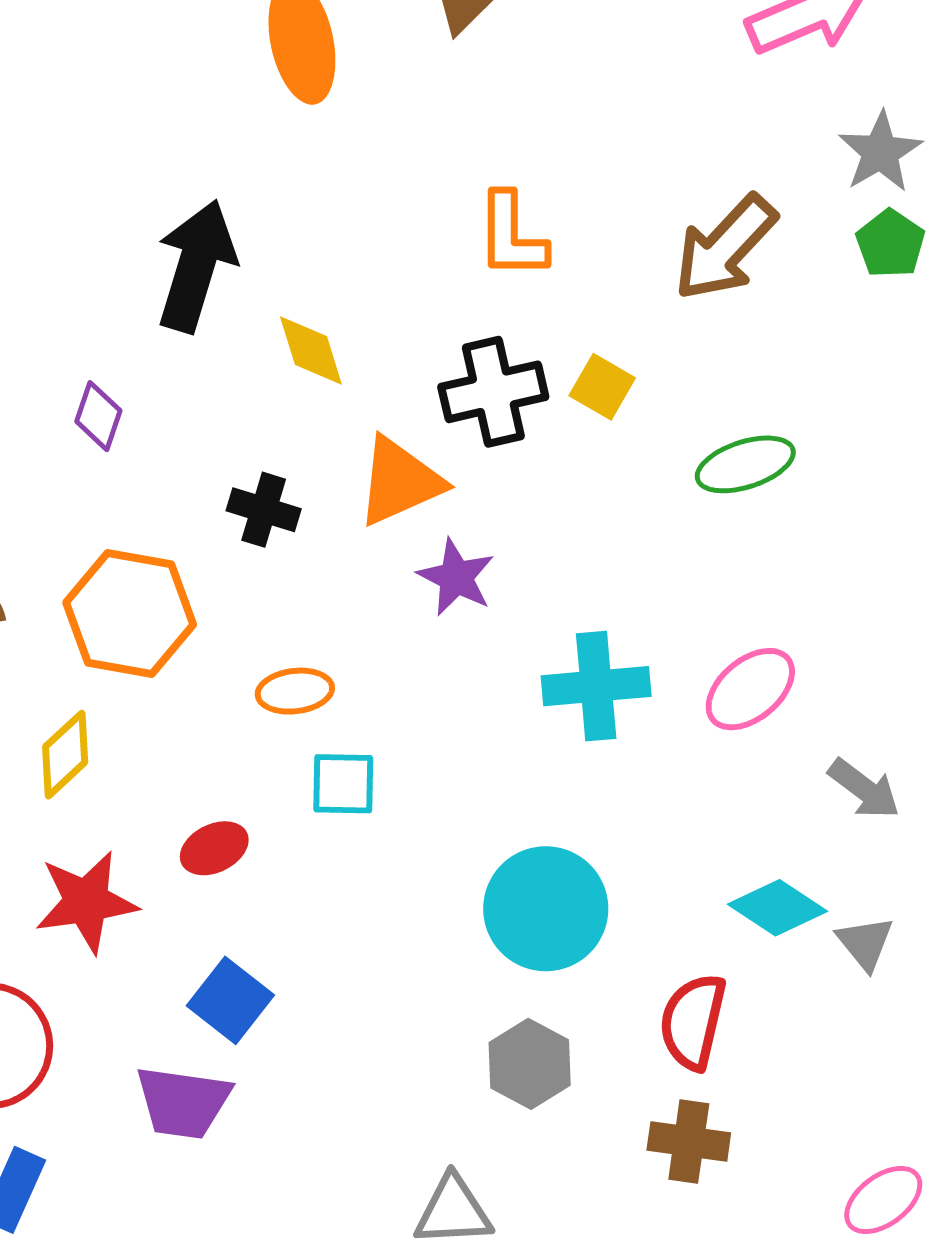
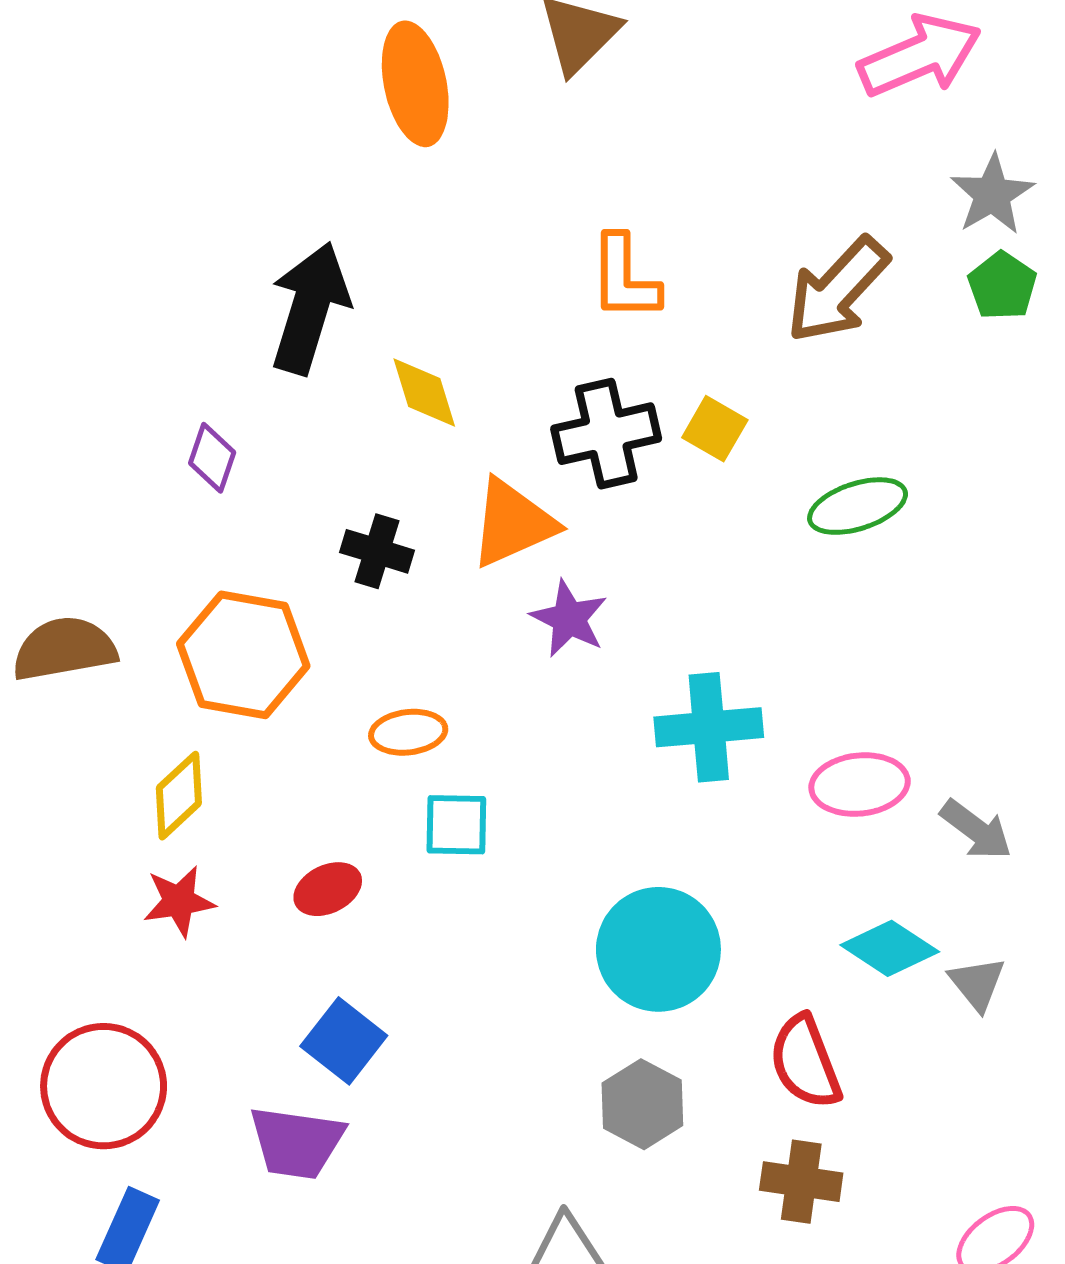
pink ellipse: (750, 689) -> (860, 785), moved, turned 34
red star: (86, 902) -> (179, 901), moved, size x0.7
red semicircle: (693, 1022) -> (805, 1062), turned -34

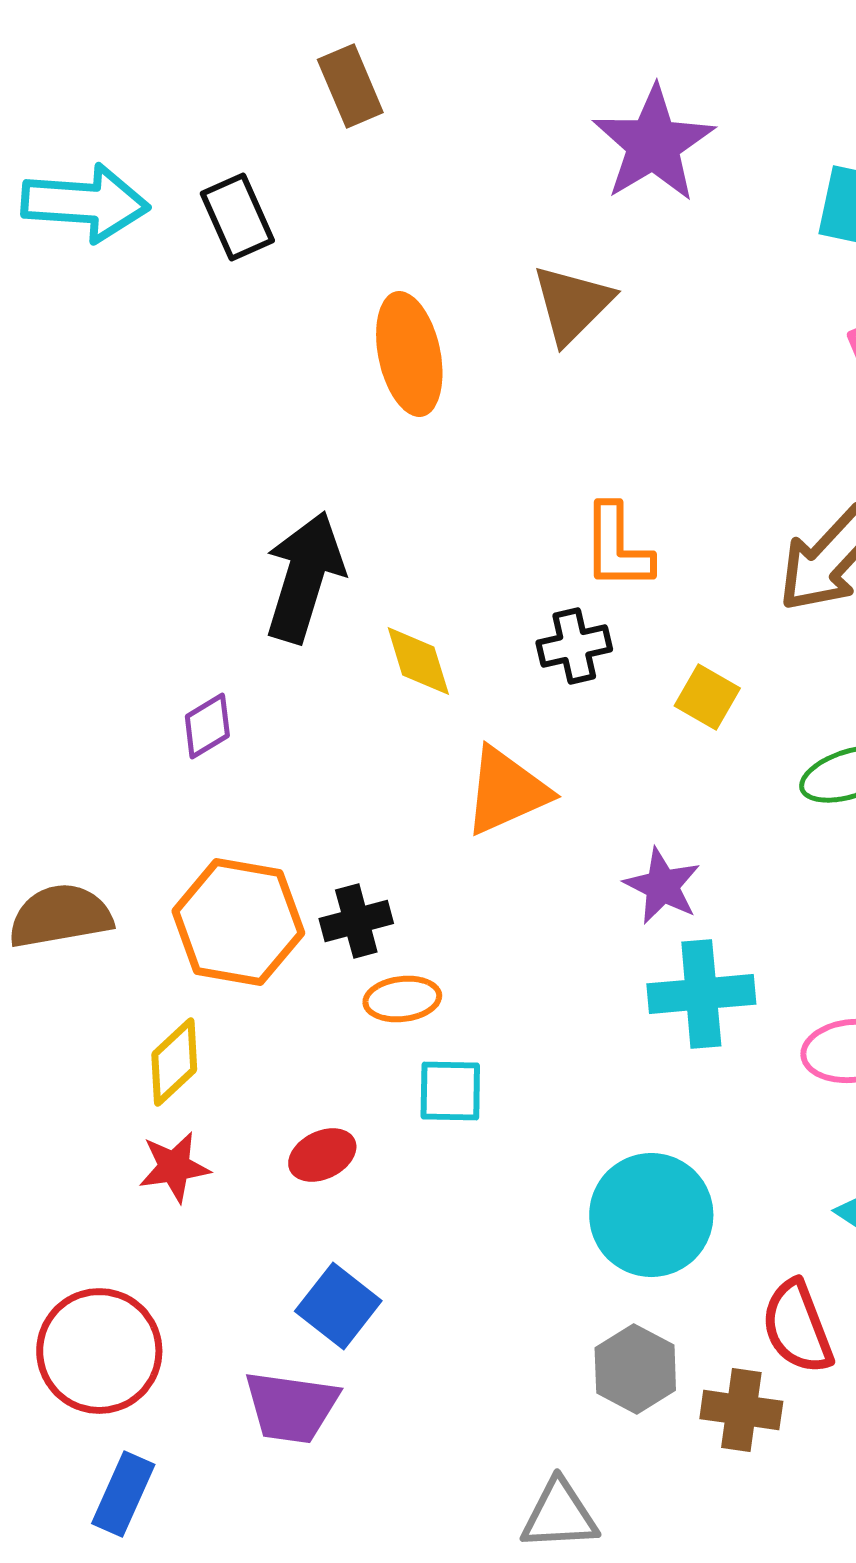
black cross: (606, 434) -> (574, 646), moved, size x0.7
purple diamond: (212, 458) -> (207, 726), turned 40
black cross: (377, 551) -> (356, 921), moved, turned -32
purple star: (569, 619) -> (662, 886), moved
brown cross: (801, 1182) -> (741, 1410), moved

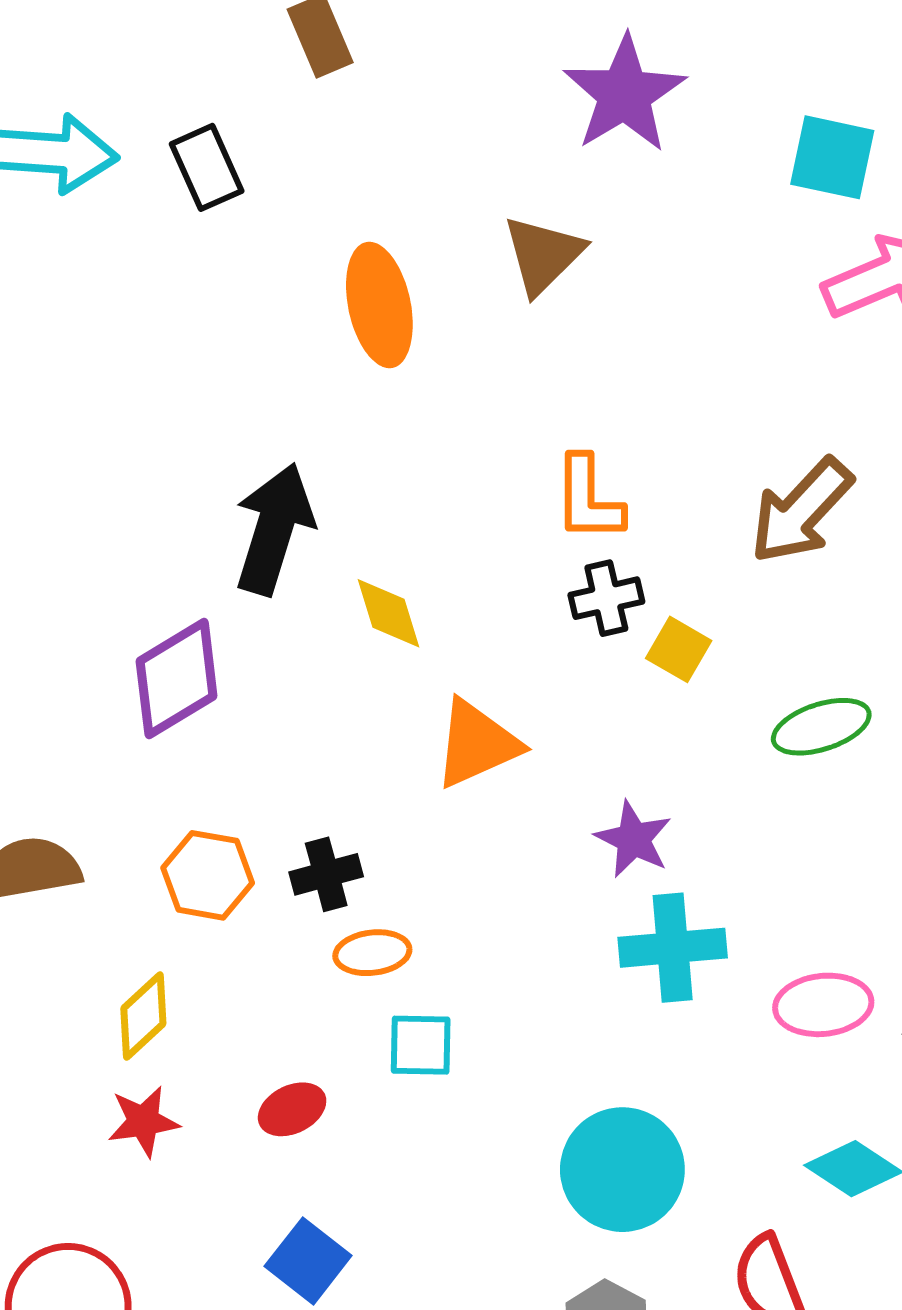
black cross: (574, 646) -> (606, 598), moved
purple diamond: (207, 726) -> (177, 679), size x1.8
orange hexagon: (238, 922) -> (208, 875), size x0.7

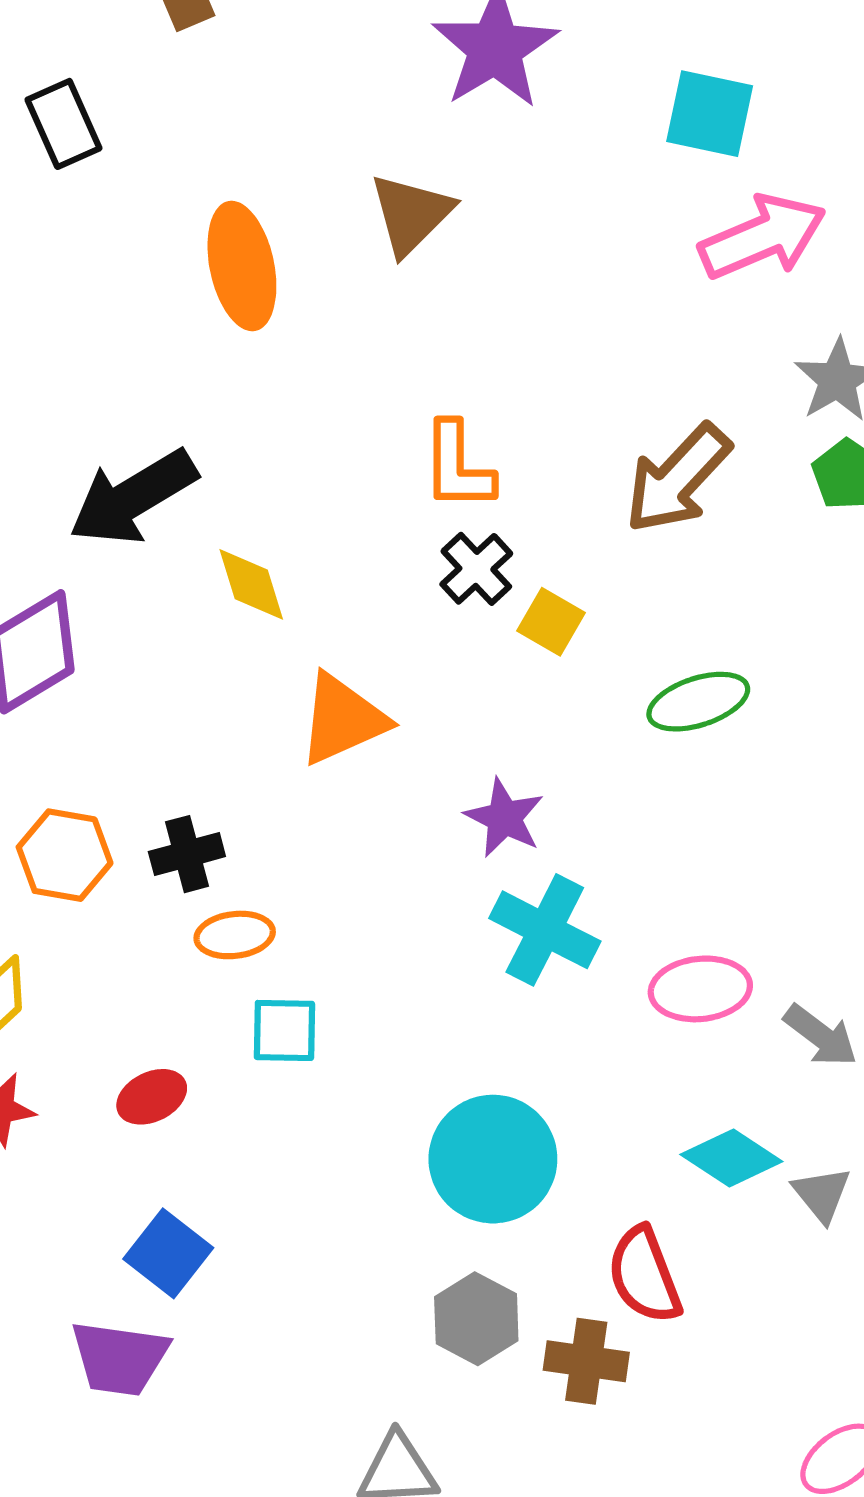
black arrow: (274, 529) -> (133, 497), turned -138
black cross: (606, 598) -> (476, 569), turned -30
cyan cross: (673, 948) -> (545, 930), turned 32

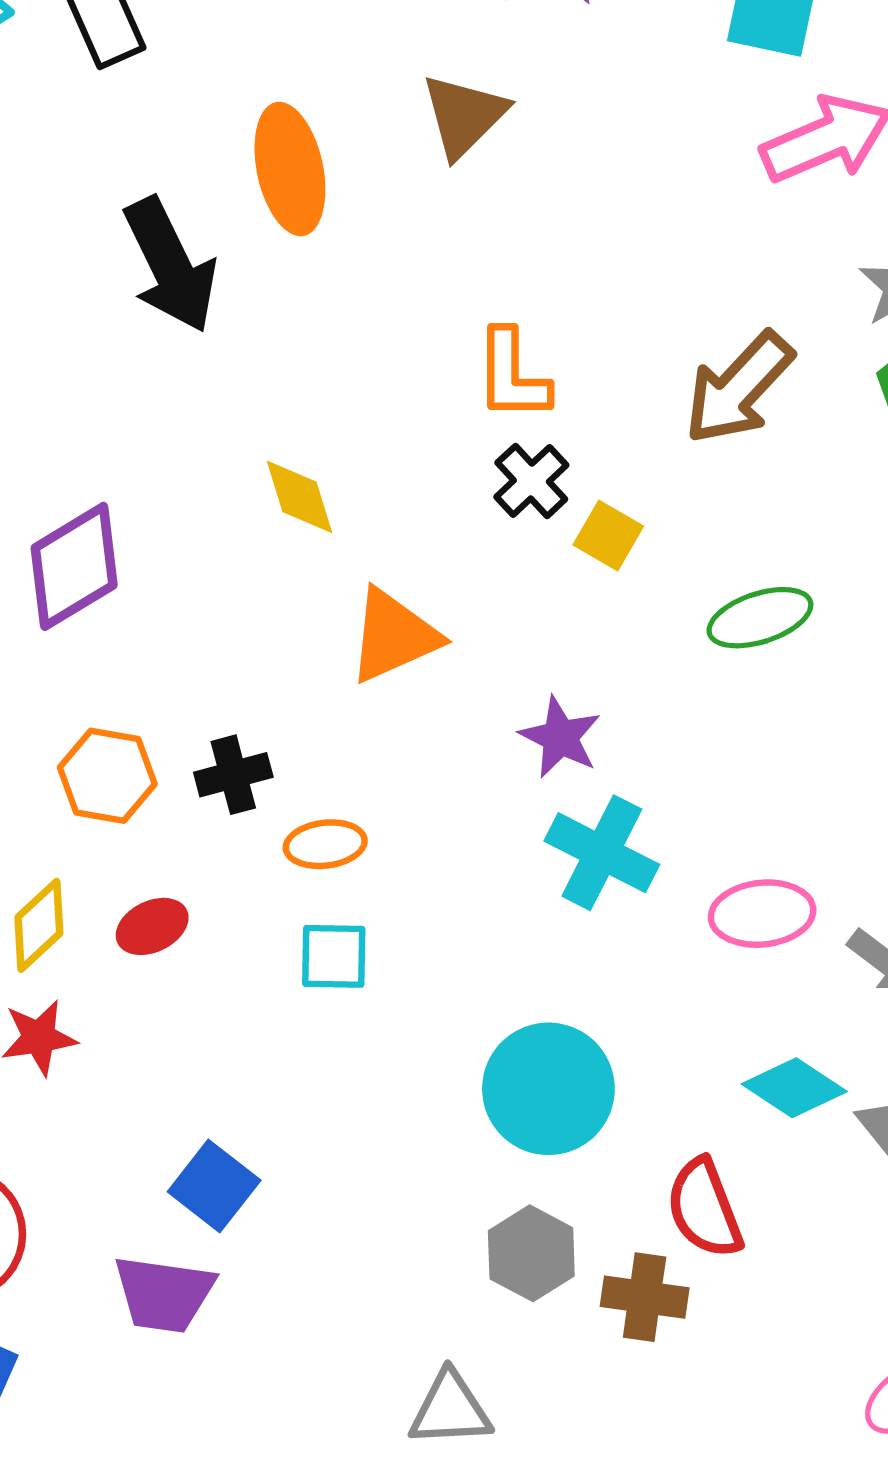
black arrow: (133, 497) -> (170, 265), moved, turned -85
orange ellipse: (235, 935) -> (325, 844), moved
red ellipse: (152, 1097) -> (152, 926), moved

